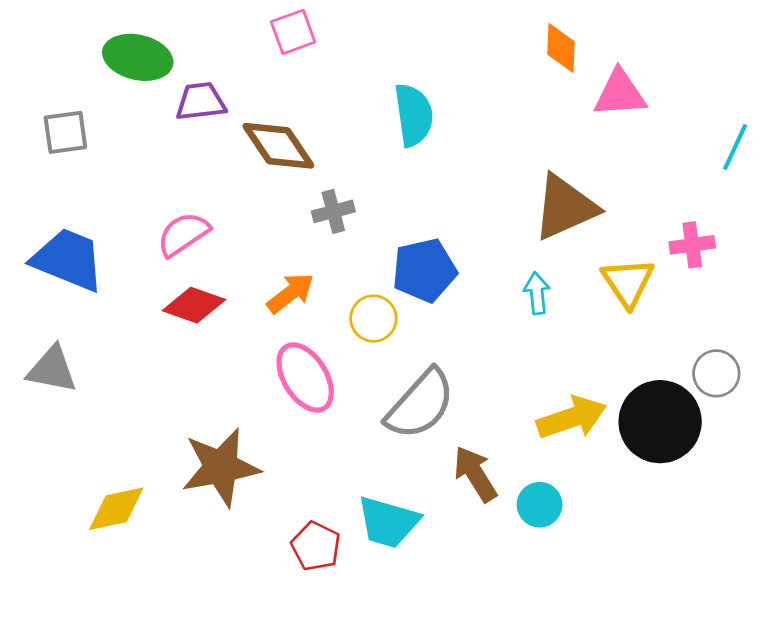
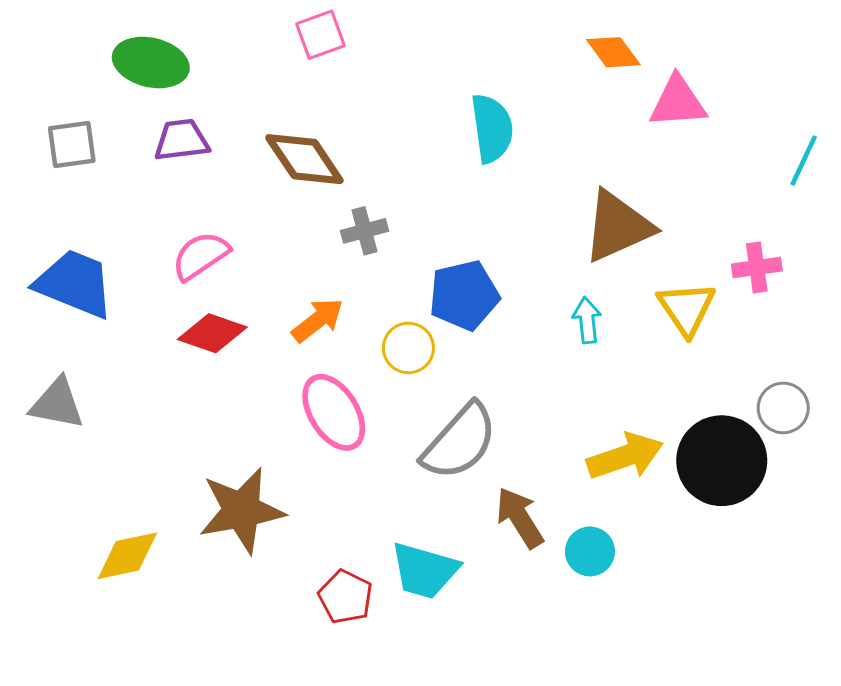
orange diamond: (561, 48) -> (613, 52), turned -39
purple trapezoid: (201, 102) -> (182, 140), moved
cyan semicircle: (414, 115) -> (492, 128), moved

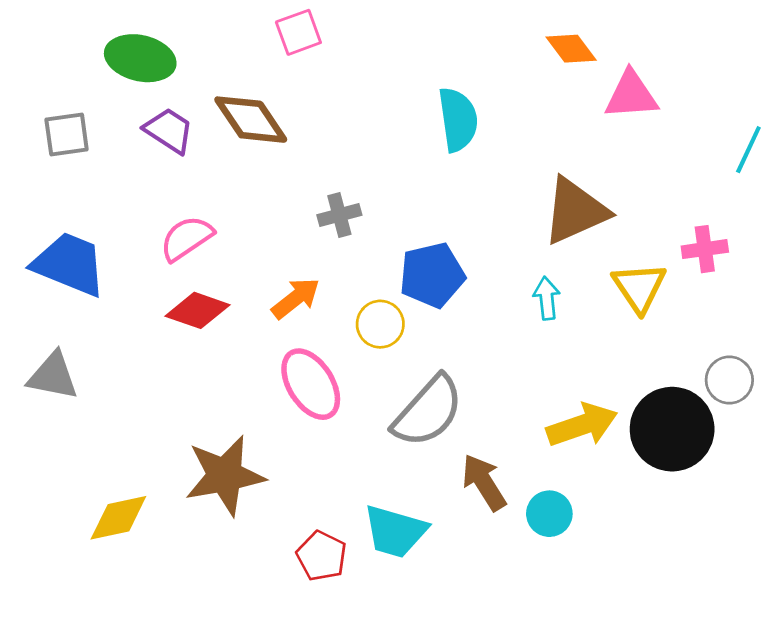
purple trapezoid: (182, 140) -> (169, 130), turned 40
brown diamond: (304, 159) -> (251, 120), moved

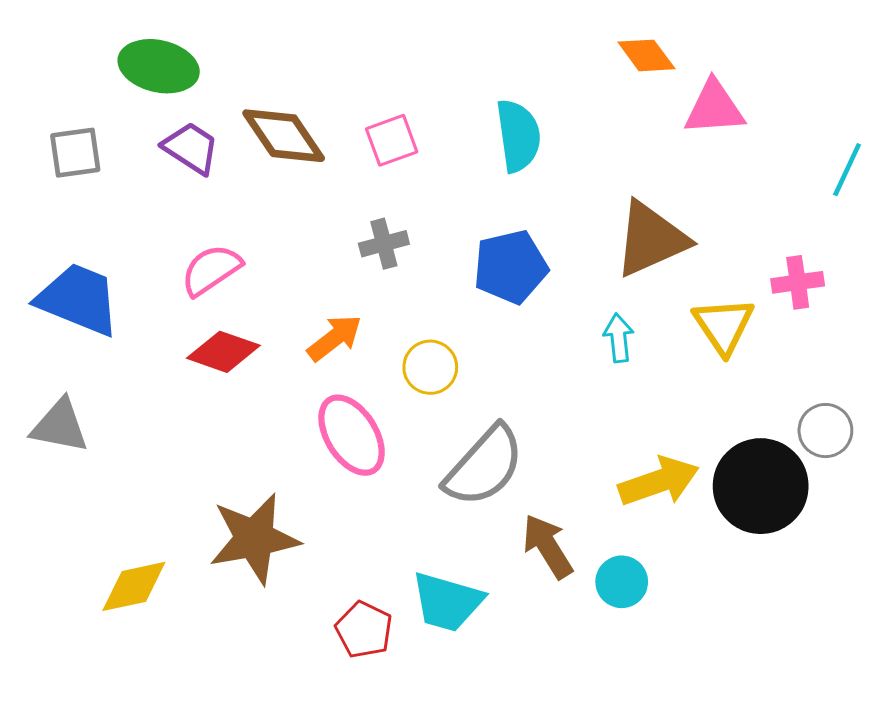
pink square: (298, 32) -> (392, 140), moved
blue pentagon: (432, 275) -> (511, 267), moved

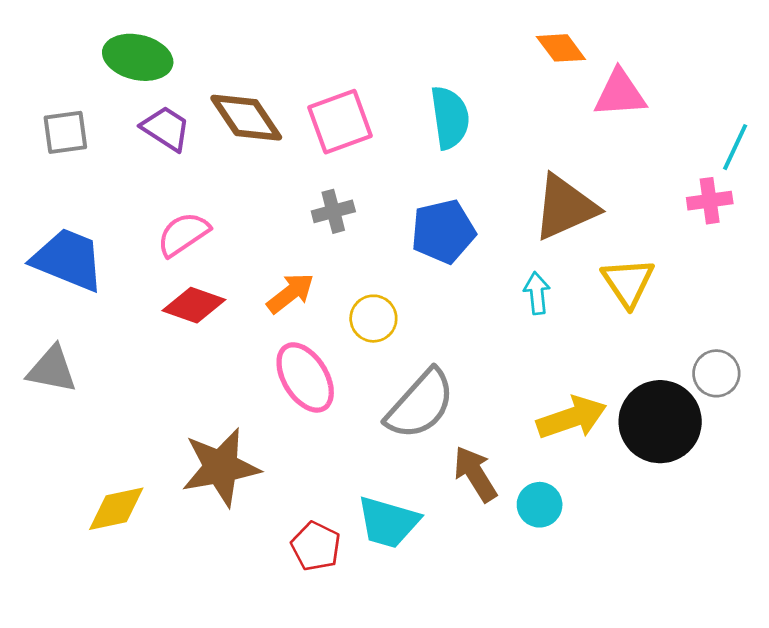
pink square: (392, 140) -> (340, 122), size x1.4
pink cross: (798, 282) -> (710, 201), moved

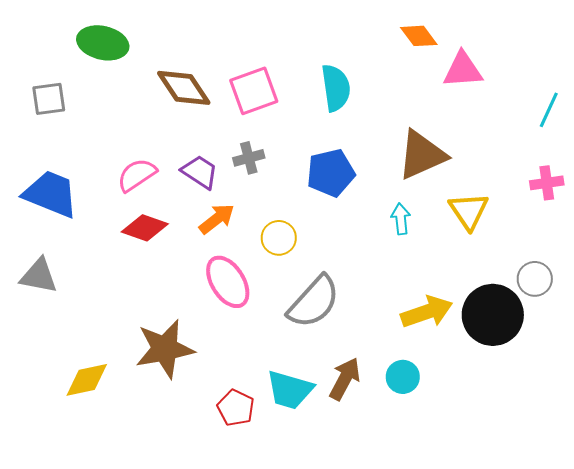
purple trapezoid: (166, 128) -> (200, 172), moved
pink cross: (710, 201) -> (547, 183), moved
brown arrow: (475, 474) -> (345, 379), moved, turned 60

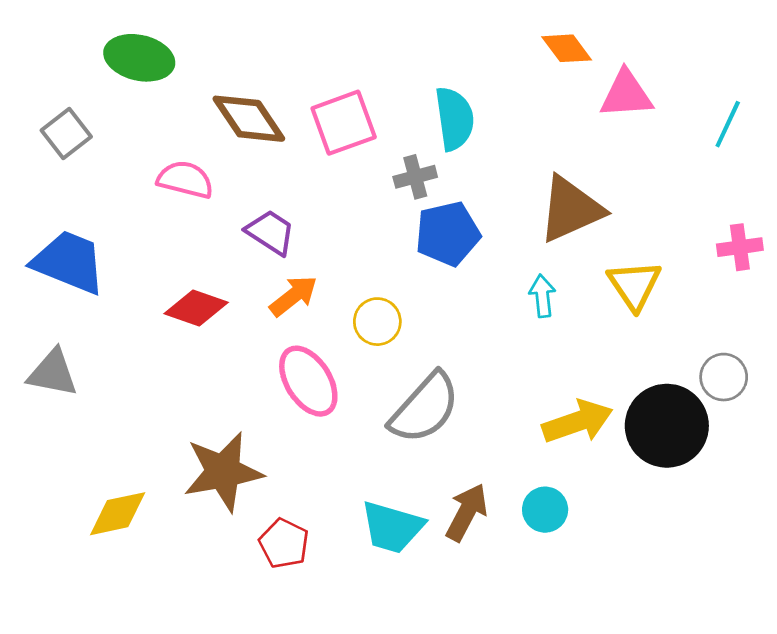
gray square: (49, 99) -> (66, 134), turned -30
cyan line: (549, 110) -> (728, 124), moved
gray cross: (249, 158) -> (415, 177), moved
pink semicircle: (137, 175) -> (185, 180), moved, turned 48
red pentagon: (236, 408) -> (284, 543), moved

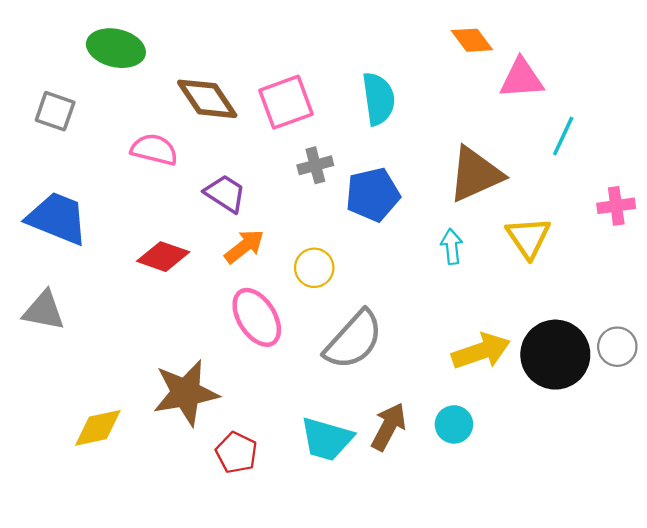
cyan line: (728, 124) -> (563, 136), moved
gray square: (66, 134) -> (55, 111), turned -33
gray cross: (415, 177) -> (315, 165), moved
gray circle: (724, 377) -> (617, 347), moved

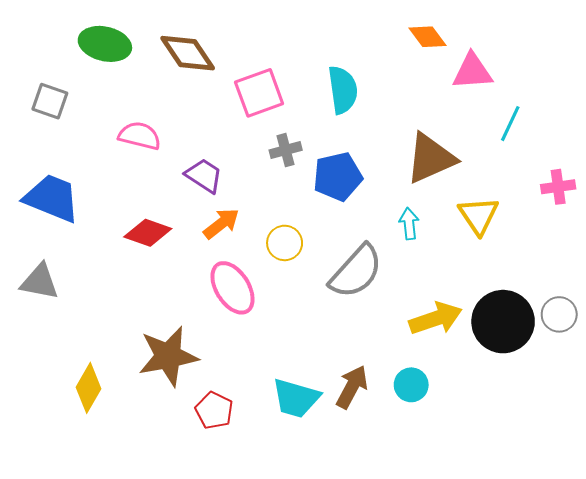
brown diamond: (207, 99) -> (188, 53), moved
gray semicircle: (354, 340) -> (356, 272), moved
yellow diamond: (98, 428) -> (89, 388), turned -48

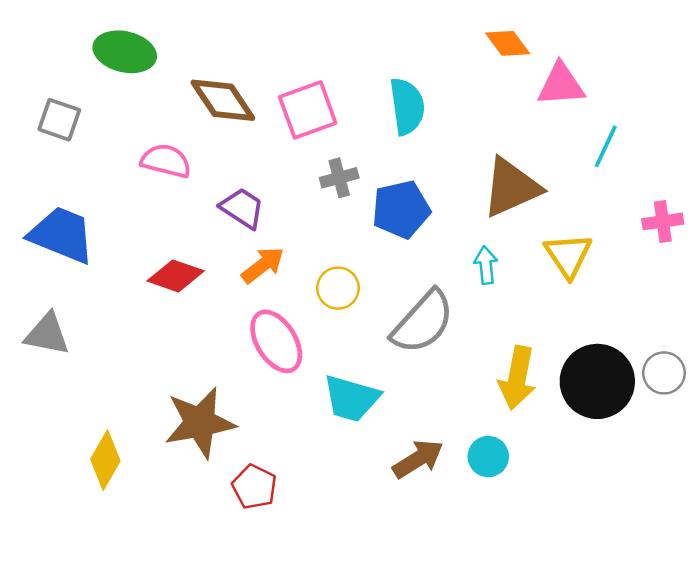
brown diamond: (188, 53) -> (223, 100), moved
yellow arrow: (436, 318) -> (517, 378), turned 120
brown arrow: (352, 387) -> (418, 459), turned 30
cyan trapezoid: (296, 398) -> (351, 398), moved

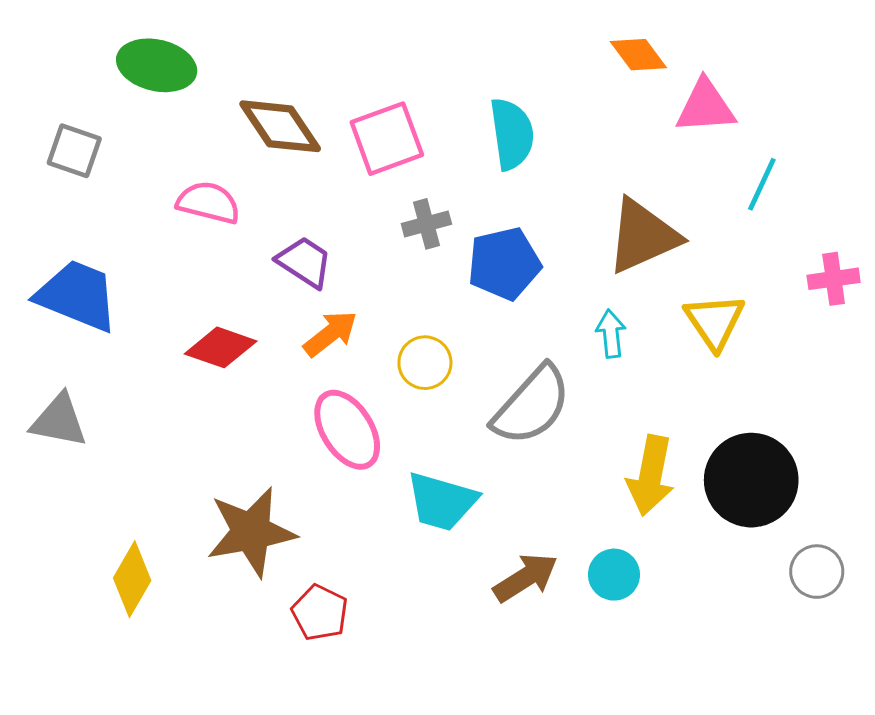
gray circle: (664, 373) -> (817, 572), moved

